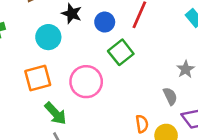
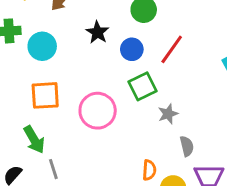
cyan circle: (48, 37) -> (42, 46), moved
gray star: (186, 69) -> (168, 114), moved
green arrow: (55, 113) -> (34, 140), moved

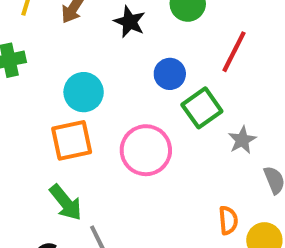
black star: (97, 32) -> (130, 22), moved
cyan circle: (42, 46) -> (84, 92), moved
blue circle: (132, 49) -> (170, 74), moved

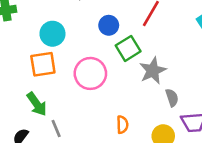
gray star: (242, 140) -> (153, 71), size x1.5
orange semicircle: (228, 220) -> (122, 125), moved

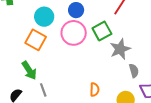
blue circle: (109, 25) -> (76, 10), moved
orange square: (43, 64) -> (36, 40), turned 35
pink circle: (90, 73) -> (74, 33), moved

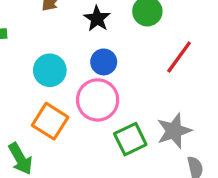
green square: (102, 31) -> (130, 139), moved
orange square: (36, 40) -> (50, 121), moved

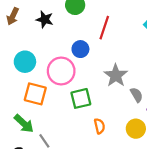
blue circle: (104, 62) -> (80, 49), moved
green square: (130, 139) -> (81, 98), moved, turned 30

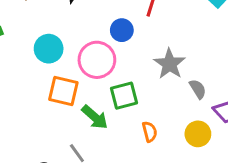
green arrow: (24, 124) -> (95, 117), moved

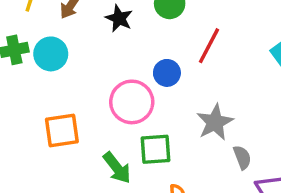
cyan circle: (49, 49) -> (51, 54), moved
orange square: (63, 91) -> (62, 131), moved, turned -32

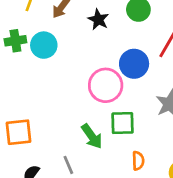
blue circle: (167, 73) -> (134, 64), size x1.4
orange square: (62, 131) -> (18, 132), moved

